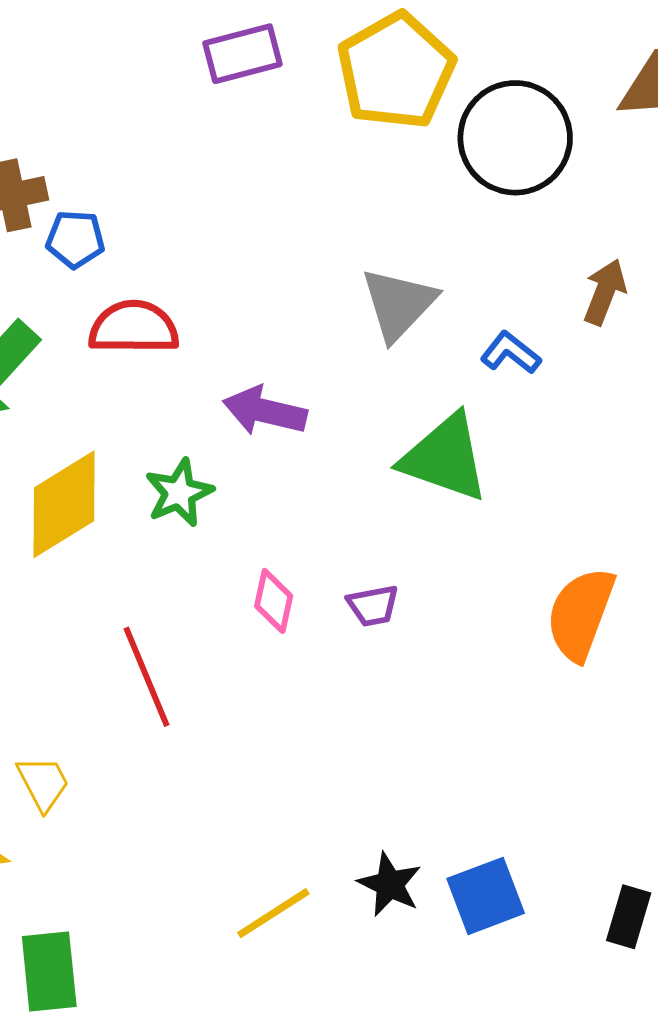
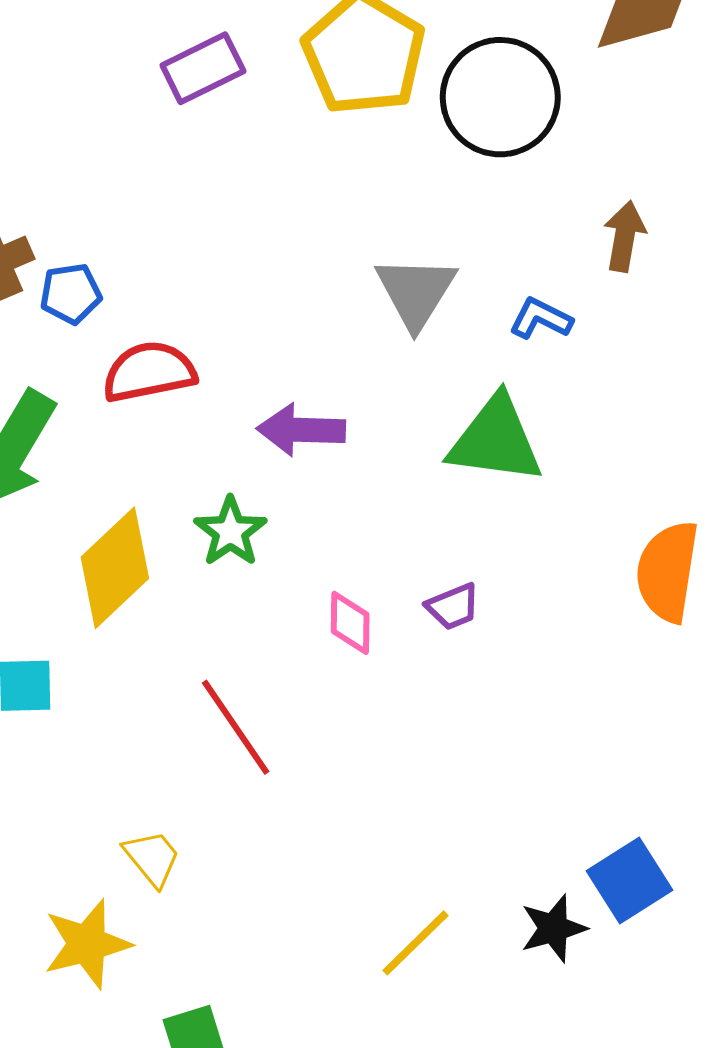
black star: (390, 884) -> (553, 928), moved, turned -30

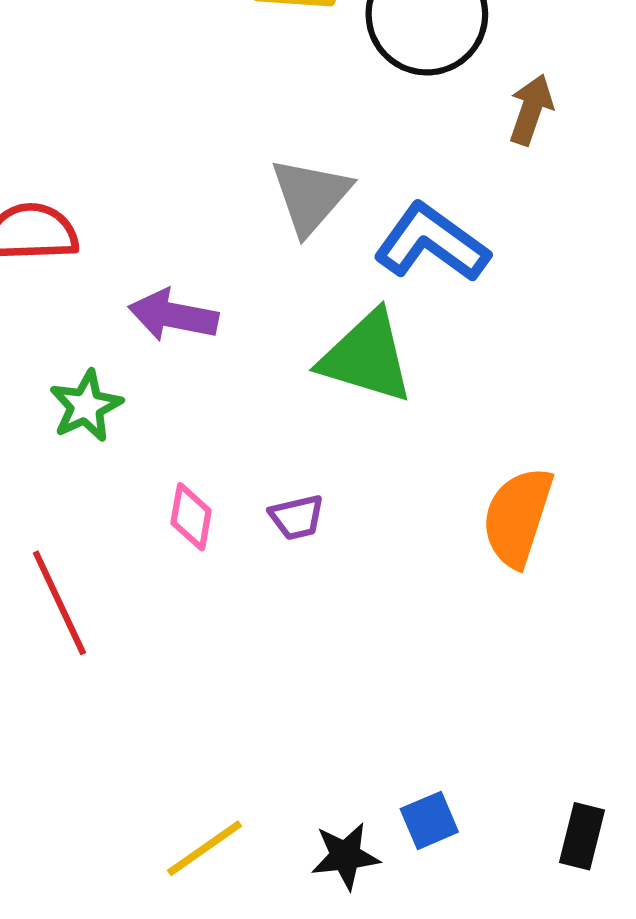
brown arrow: (625, 236) -> (531, 110), moved
blue L-shape: (541, 319) -> (432, 243), size x1.8
blue square: (629, 881) -> (429, 820), size x0.7

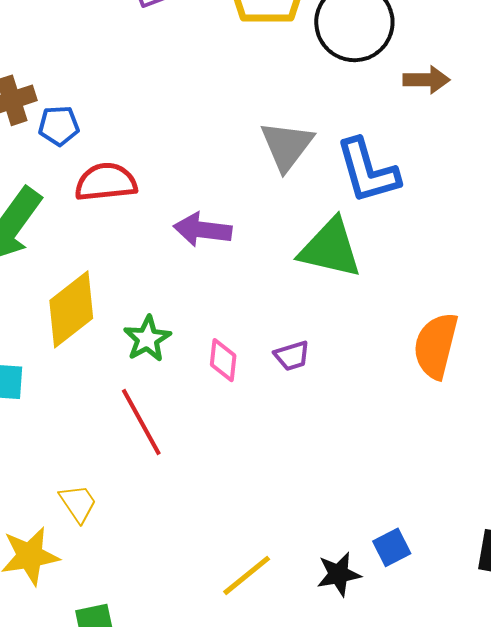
brown arrow: (531, 110) -> (426, 80), turned 75
blue L-shape: (432, 243) -> (368, 171), turned -138
green star: (86, 406) -> (147, 339), moved

